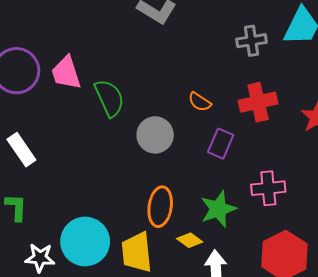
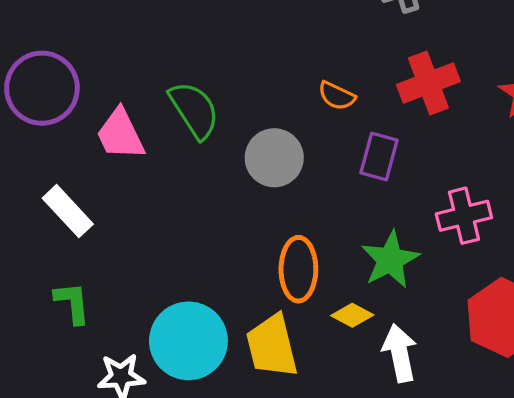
pink trapezoid: (66, 73) -> (120, 134), moved

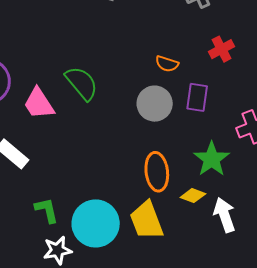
red cross: (428, 83) -> (222, 49), size x0.7
gray circle: (274, 158) -> (155, 104), moved
green L-shape: (72, 303) -> (47, 210), moved

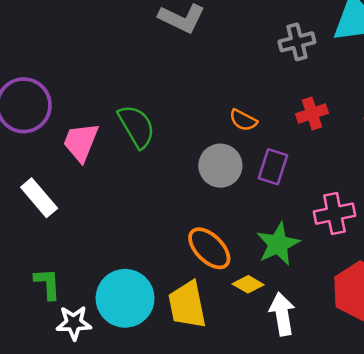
pink trapezoid: (39, 103) -> (81, 142), turned 45
orange ellipse: (157, 172) -> (209, 248), turned -48
green L-shape: (47, 210) -> (47, 284), moved

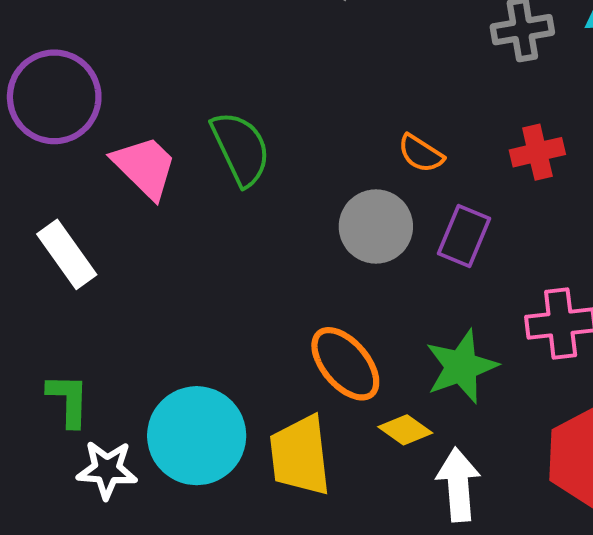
pink trapezoid: (81, 142) -> (145, 167), turned 108

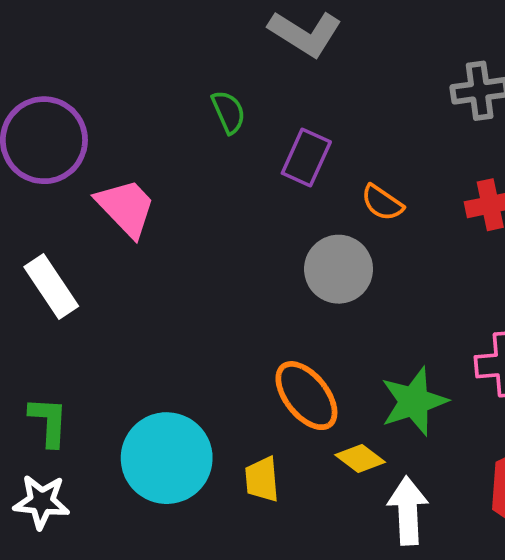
green semicircle: (241, 148) -> (229, 112), moved, size x0.6
purple rectangle: (464, 236) -> (306, 157), moved
yellow trapezoid: (300, 456) -> (262, 479), size x0.6
white star: (107, 470) -> (42, 502), moved

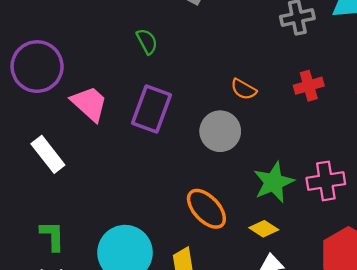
purple rectangle: (306, 157) -> (151, 109), moved, size x1.4
green star: (414, 401) -> (274, 182), moved
yellow diamond: (360, 458) -> (264, 229), moved

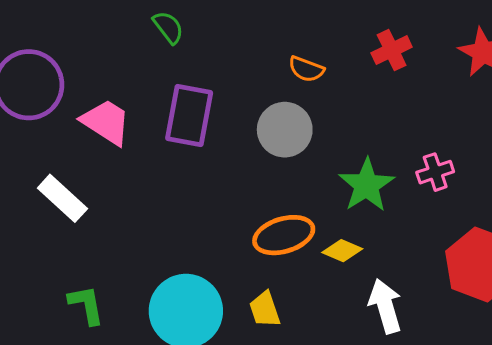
pink cross: (326, 181) -> (435, 172), size x0.7
orange ellipse: (206, 209) -> (284, 235), turned -54
yellow diamond: (264, 229) -> (342, 251), moved

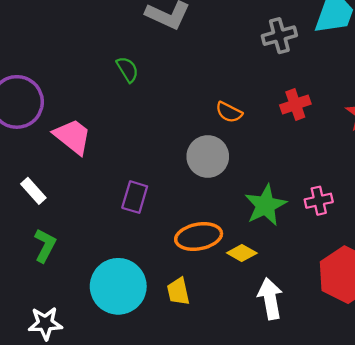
purple rectangle: (189, 116) -> (135, 197), moved, size x0.7
white rectangle: (62, 198) -> (33, 191), size x0.7
green L-shape: (86, 305) -> (45, 245), moved, turned 32

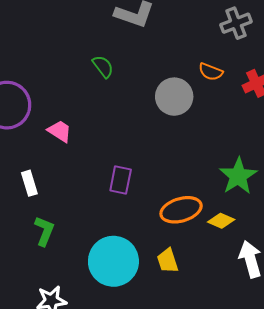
orange semicircle: (229, 112) -> (211, 72), moved
pink trapezoid: (73, 136) -> (60, 131), size x0.7
gray circle: (208, 156) -> (174, 97), moved
white rectangle: (33, 191) -> (29, 183), turned 30

